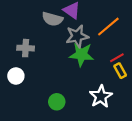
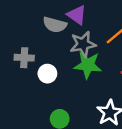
white circle: (16, 76) -> (47, 74), moved

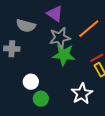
gray semicircle: (55, 25) -> (26, 26), moved
white circle: (47, 74) -> (31, 82), moved

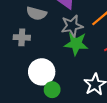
white circle: (31, 82) -> (42, 72), size x1.6

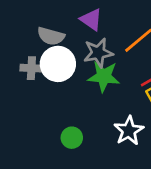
white circle: (42, 72) -> (58, 64), moved

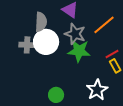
gray semicircle: (51, 36) -> (41, 22), turned -102
gray star: (98, 53) -> (75, 34), turned 30

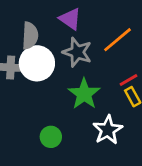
green star: (79, 51) -> (84, 94), moved, turned 30

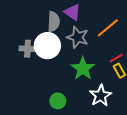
gray semicircle: (30, 36) -> (54, 22), moved

